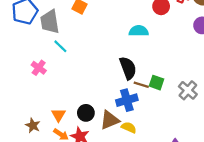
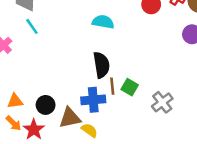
cyan semicircle: (139, 31) -> (103, 22), moved
brown line: (141, 85) -> (112, 86), turned 56
orange triangle: (58, 115) -> (15, 101), turned 40

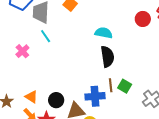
black semicircle: (101, 65) -> (107, 57), moved
orange triangle: (15, 101) -> (31, 97), turned 40

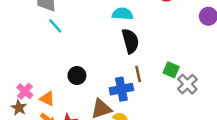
pink cross: (22, 51) -> (25, 91), moved
green square: (125, 86) -> (171, 70), moved
black circle: (56, 100) -> (77, 76), moved

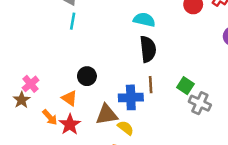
cyan line: (55, 26) -> (73, 21), turned 42
gray cross: (187, 84) -> (200, 103), turned -30
orange triangle: (47, 99) -> (69, 98), moved

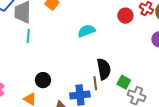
cyan semicircle: (144, 20) -> (86, 31), turned -30
black semicircle: (148, 49) -> (104, 69), moved

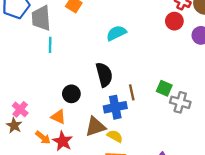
red circle: (125, 16) -> (174, 21), moved
black semicircle: (104, 69) -> (104, 75), moved

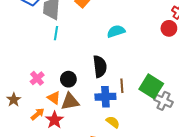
green square: (164, 88) -> (151, 86), size x1.6
pink cross: (20, 109) -> (37, 78), moved
brown triangle: (95, 127) -> (70, 101), moved
yellow semicircle: (115, 136) -> (113, 122), moved
orange arrow: (43, 137) -> (38, 114), turned -88

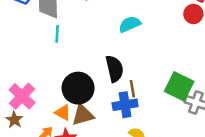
pink cross: (37, 78) -> (22, 96), moved, size x1.5
black circle: (68, 79) -> (78, 88), size x1.6
brown line: (122, 86) -> (132, 89), moved

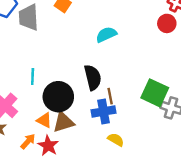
cyan line: (57, 34) -> (33, 77), moved

